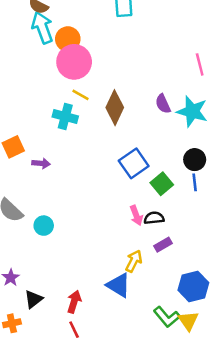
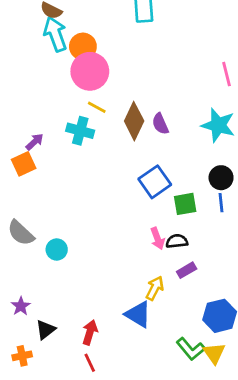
purple semicircle: (163, 104) -> (160, 124), moved
purple arrow: (41, 163) -> (35, 142), moved, turned -48
green square: (162, 184) -> (185, 204), turned 30

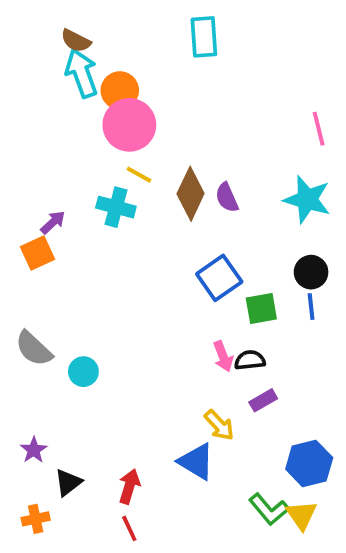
yellow arrow: (155, 288) -> (219, 425), turned 110

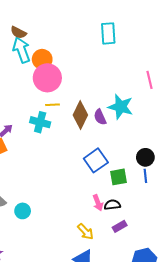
cyan rectangle: (204, 37) -> (108, 33), moved
yellow line: (139, 175) -> (52, 105), turned -32
cyan star: (307, 199) -> (121, 107), moved
yellow arrow: (219, 425) -> (86, 232), moved

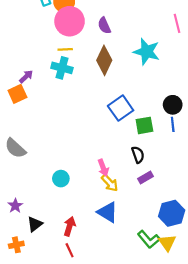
yellow line: (52, 105) -> (65, 49), moved
purple semicircle: (100, 117) -> (104, 26), moved
pink arrow: (98, 203) -> (103, 168), moved
black semicircle: (112, 205) -> (138, 155), turned 77
cyan circle: (23, 211) -> (61, 179), moved

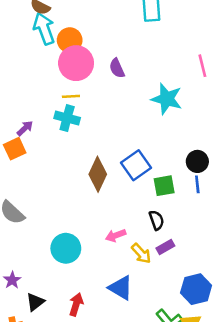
brown diamond: (104, 60) -> (98, 174), moved
pink arrow: (103, 168) -> (116, 235), turned 91
cyan circle: (61, 179) -> (66, 248), size x1.5
yellow arrow: (110, 183) -> (141, 253), moved

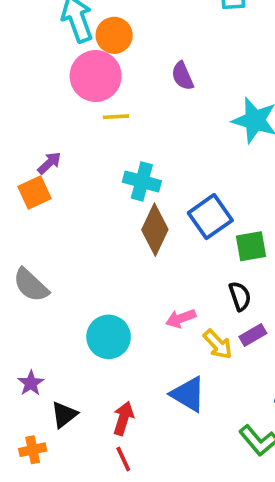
pink circle: (76, 63) -> (96, 76), moved
cyan cross: (67, 118) -> (142, 181), moved

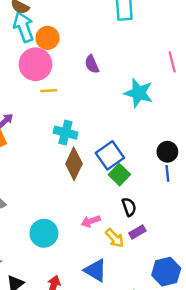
green square: (251, 246) -> (119, 175), moved, turned -36

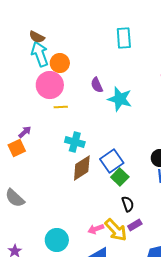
cyan star: (139, 93) -> (120, 99), moved
brown diamond: (74, 164) -> (82, 168), turned 32
pink arrow: (91, 221) -> (96, 229), moved
cyan circle: (44, 233) -> (57, 240), moved
yellow arrow: (115, 238) -> (116, 230), size x1.4

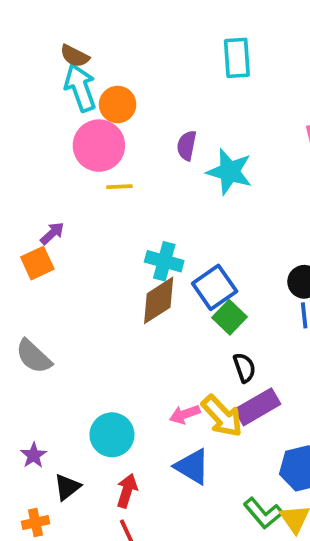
purple semicircle: (97, 85) -> (187, 146), turned 35
cyan cross: (75, 142) -> (164, 261), moved
purple rectangle: (135, 225) -> (258, 407), size x1.6

